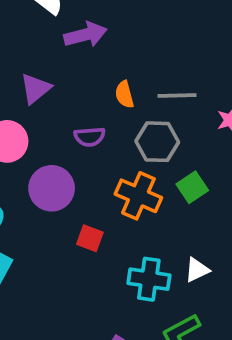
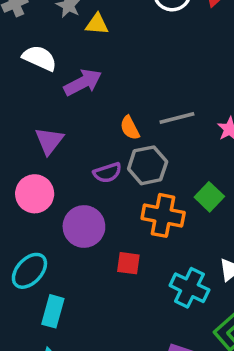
gray hexagon: (157, 142) -> (148, 165), moved
cyan cross: (149, 279) -> (189, 288), turned 30

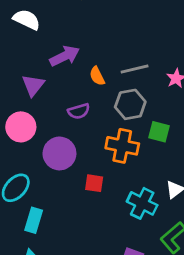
purple arrow: (83, 82) -> (65, 56), moved
gray hexagon: (148, 165) -> (130, 104), moved
green square: (209, 197) -> (159, 132), turned -30

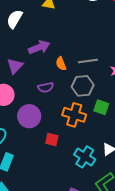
white semicircle: (27, 20) -> (15, 19), turned -90

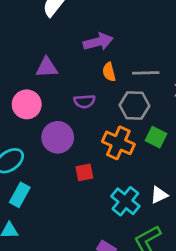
purple arrow: (39, 47) -> (98, 42), moved
purple triangle: (15, 66) -> (47, 68), turned 36
red square: (52, 140) -> (84, 172), turned -32

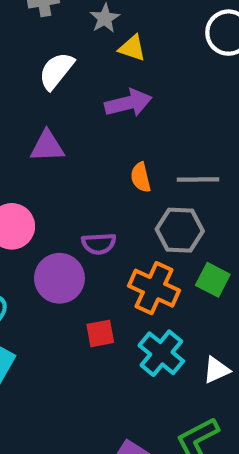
purple arrow: (98, 42) -> (128, 103), moved
purple triangle: (47, 68) -> (47, 146), moved
purple semicircle: (84, 101) -> (99, 244), moved
cyan cross: (125, 201) -> (161, 353), moved

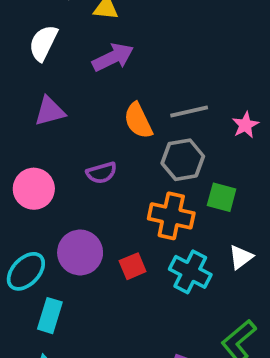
orange semicircle: (141, 177) -> (138, 121), size x1.4
purple semicircle: (99, 244) -> (102, 173), moved
purple circle: (59, 278) -> (80, 252), moved
white triangle: (216, 370) -> (241, 257), moved

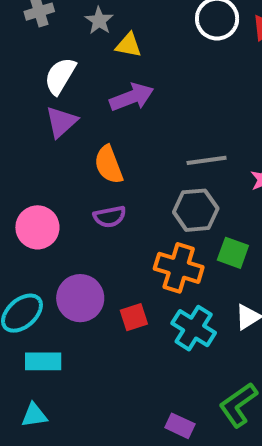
purple triangle: (50, 111) -> (61, 122), moved, turned -32
orange semicircle: (138, 121) -> (109, 165), moved
cyan rectangle: (50, 316) -> (43, 361), turned 68

